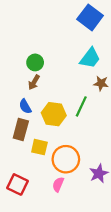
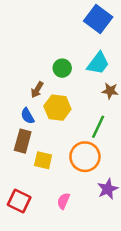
green circle: (35, 62) -> (62, 68), moved
green line: (81, 106) -> (98, 127), moved
yellow hexagon: (54, 114) -> (57, 108), moved
orange circle: (66, 159) -> (85, 157), moved

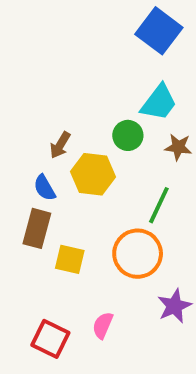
green circle: (62, 68) -> (128, 135), moved
red square: (19, 201) -> (50, 339), moved

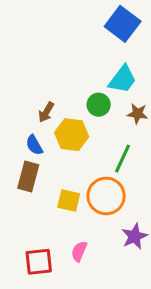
yellow square: (70, 259) -> (69, 200), moved
red square: (50, 339) -> (39, 262), turned -32

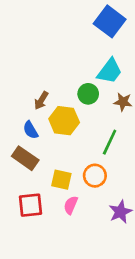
brown rectangle: (28, 177) -> (25, 158), turned -70
orange circle: (106, 196) -> (95, 176), size x0.7
pink semicircle: (79, 251) -> (71, 205), moved
red square: (39, 262) -> (31, 205), moved

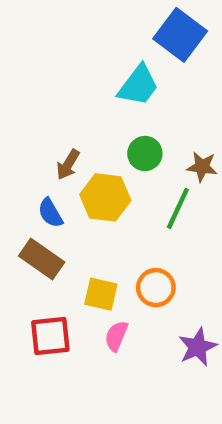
cyan trapezoid: (110, 71) -> (138, 85), moved
green line: (110, 142) -> (178, 208), moved

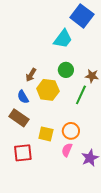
pink semicircle: (116, 336) -> (67, 150), moved

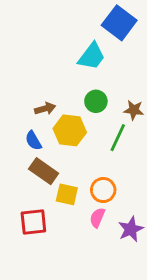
brown arrow: (31, 75) -> (45, 109), turned -136
brown rectangle: (19, 118) -> (44, 171), moved

